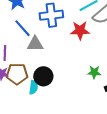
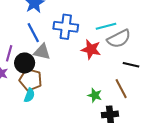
brown pentagon: (17, 74) -> (31, 80), moved
black circle: (43, 76) -> (25, 63), moved

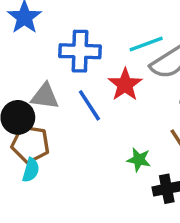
blue line: (33, 33) -> (89, 105), moved
red star: (91, 49) -> (125, 85), turned 30

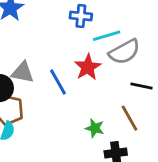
blue cross: (80, 51) -> (81, 16), moved, size x0.7

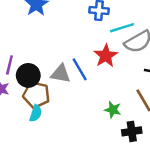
gray triangle: (23, 72) -> (61, 74), moved

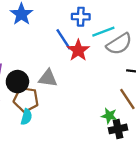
red star: (106, 56) -> (78, 50), moved
blue line: (80, 69) -> (63, 39), moved
green star: (113, 110) -> (109, 116), moved

